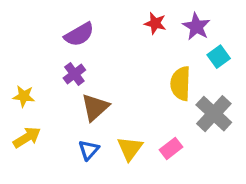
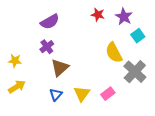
yellow semicircle: (181, 84) -> (114, 53), turned -30

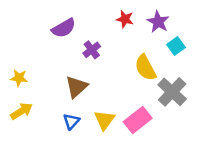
purple cross: (47, 47) -> (92, 50), moved
pink rectangle: (108, 94) -> (138, 120), size x1.5

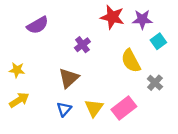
red star: (125, 19) -> (112, 17), size x1.5
purple star: (158, 22) -> (142, 19), turned -30
purple semicircle: (64, 28) -> (38, 25), moved
gray cross: (172, 92) -> (155, 83), size x0.6

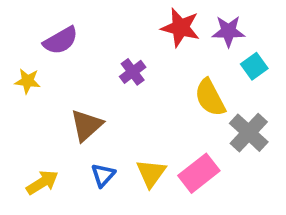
yellow star: (17, 70) -> (27, 81), moved
brown triangle: (69, 78) -> (86, 125), moved
gray cross: (155, 83) -> (249, 133), size x1.5
yellow arrow: (19, 100) -> (42, 182), moved

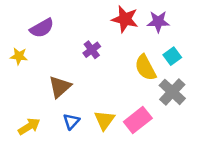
cyan square: (254, 66) -> (172, 56), moved

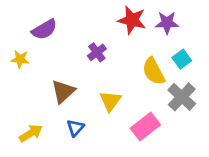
yellow triangle: (105, 120) -> (110, 101), moved

